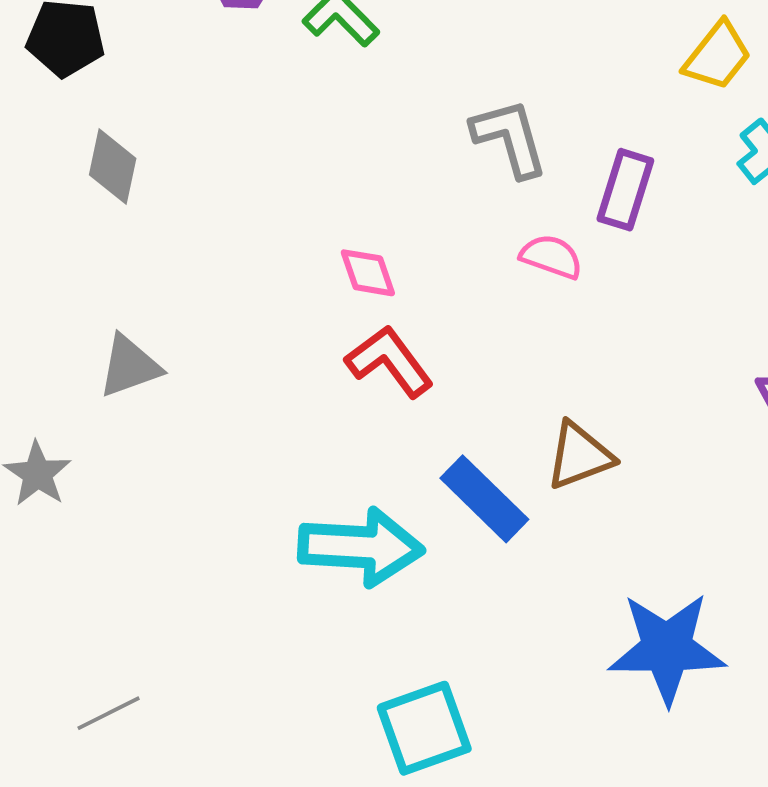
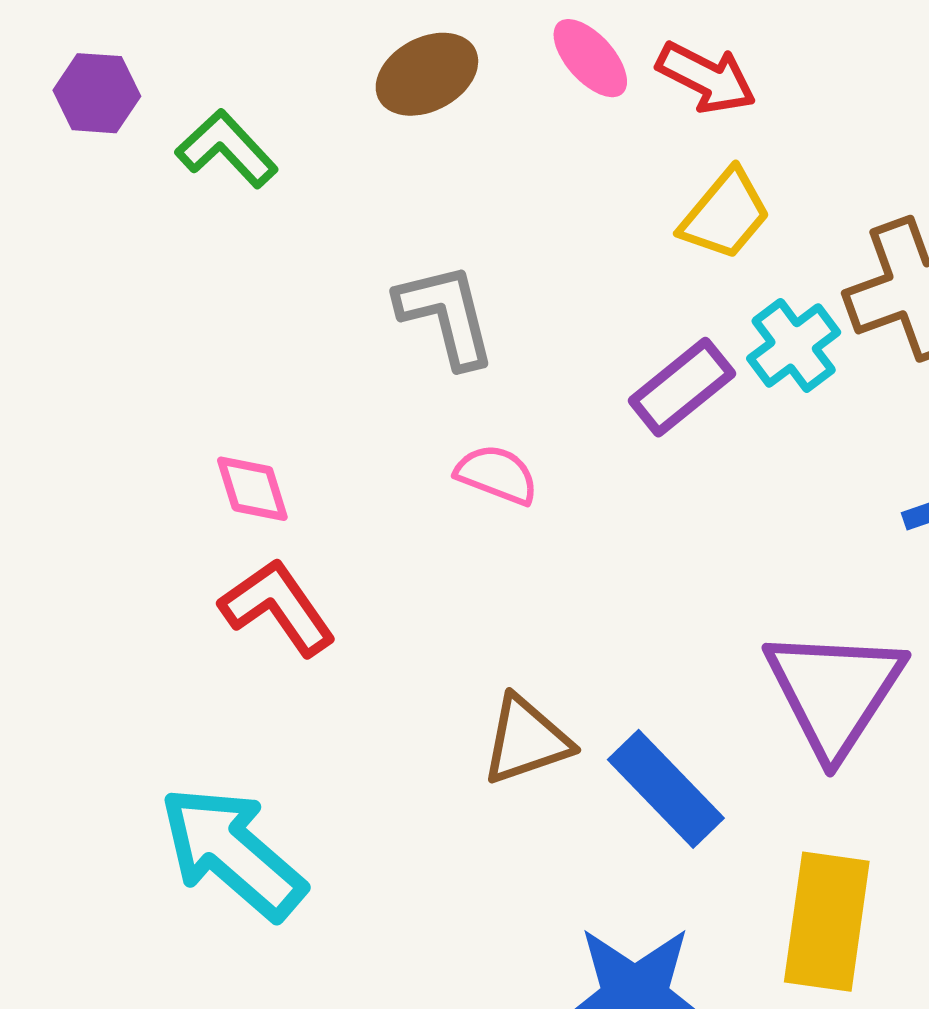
purple rectangle: (625, 190) -> (682, 387), moved, turned 32
blue rectangle: (484, 499) -> (666, 789), moved
cyan arrow: (361, 547) -> (232, 853), turned -144

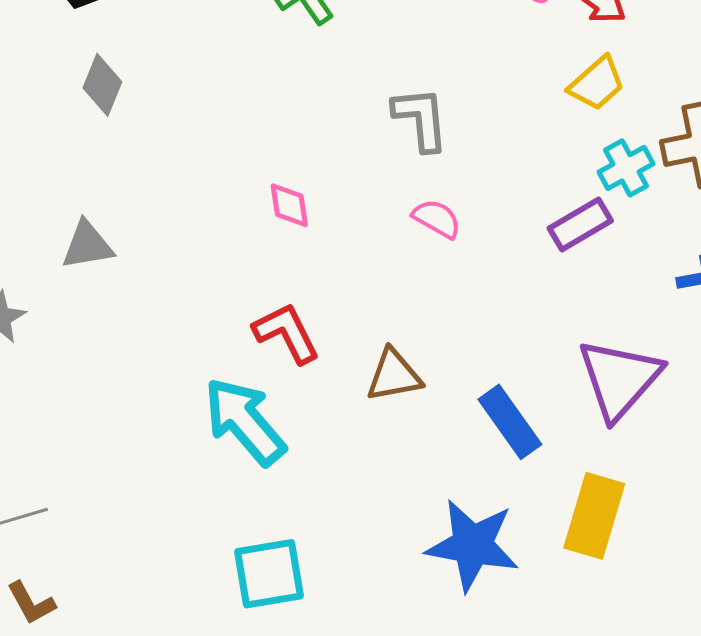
purple rectangle: (682, 387) -> (580, 224), moved
red L-shape: (278, 607) -> (287, 333), moved
brown triangle: (526, 740) -> (394, 375), moved

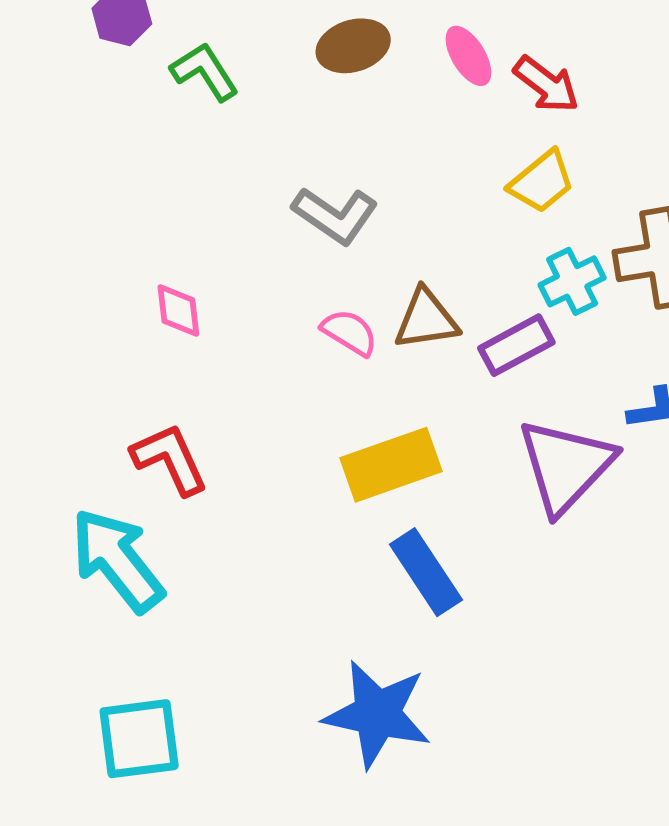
gray L-shape: (421, 119) -> (335, 215), turned 128
brown triangle: (394, 375) -> (426, 319), moved
purple triangle: (619, 379) -> (566, 466), moved
yellow rectangle: (594, 516) -> (391, 465), moved, turned 52

